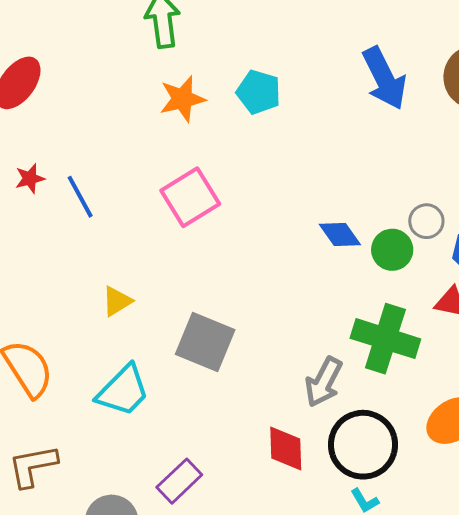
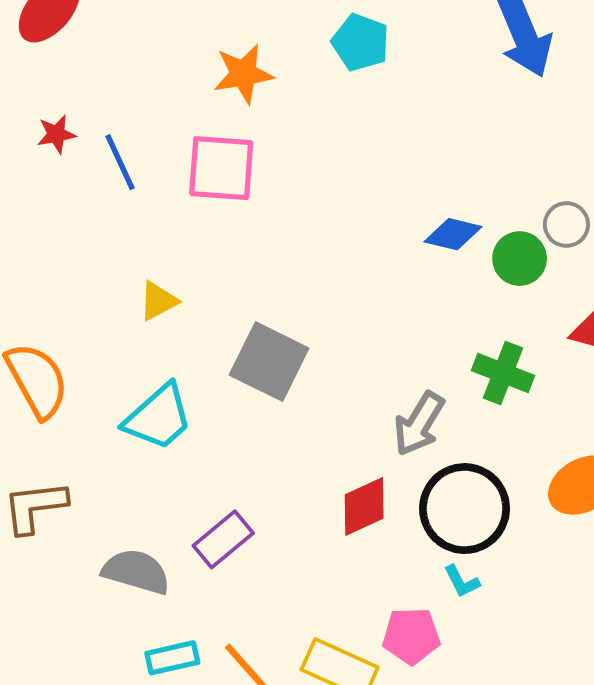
orange star: (182, 99) -> (243, 74), moved
pink square: (190, 197) -> (221, 168), moved, turned 32
blue diamond: (340, 235) -> (453, 234), turned -45
green cross: (385, 339) -> (503, 373), size x0.7
red diamond: (286, 448) -> (364, 507), turned 63

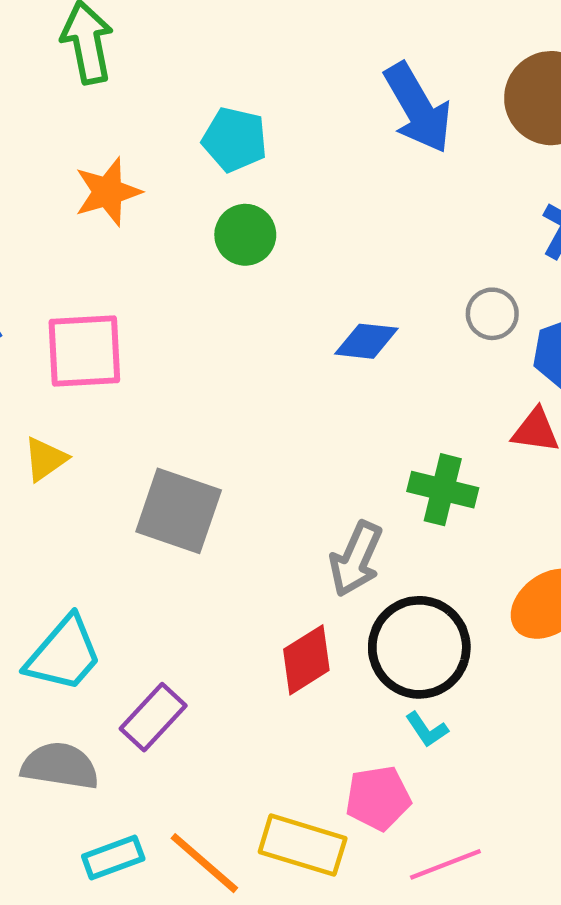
pink square: (221, 168) -> (84, 351), moved
green circle: (520, 259) -> (245, 235), moved
cyan trapezoid: (158, 417) -> (64, 654), moved

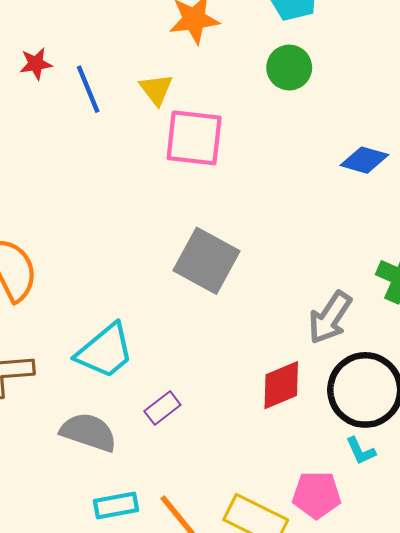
pink square: (84, 351) -> (194, 138), moved
yellow triangle: (45, 459) -> (156, 89), moved, turned -42
purple rectangle: (153, 717) -> (162, 408), size x0.7

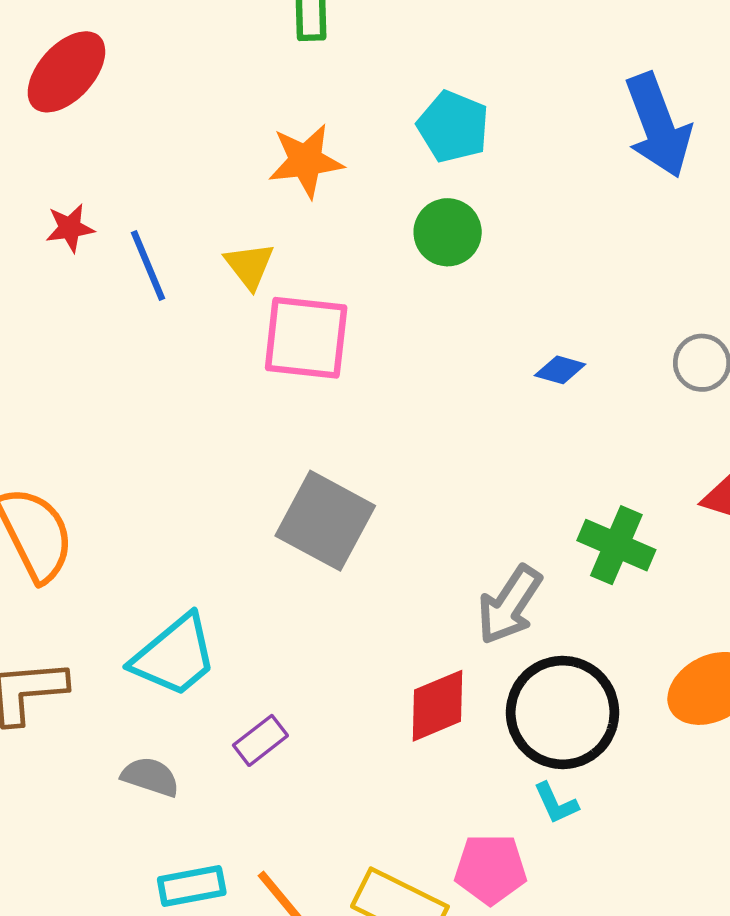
blue diamond: (364, 160) -> (560, 370), size x0.7
gray semicircle: (88, 432) -> (150, 777), size x0.7

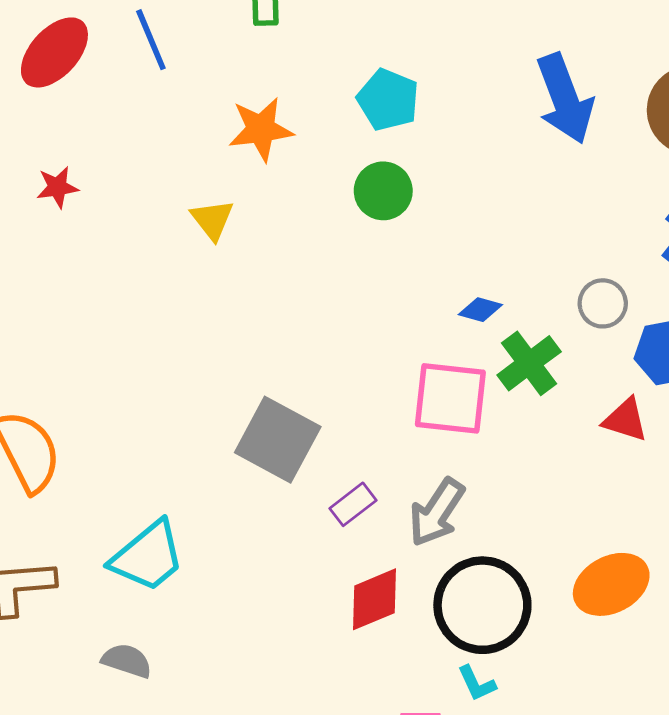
blue line: (148, 266) -> (151, 40), moved
pink square: (306, 338) -> (450, 398), moved
green cross: (616, 545) -> (529, 363), moved, turned 30
purple rectangle: (260, 740) -> (353, 504), moved

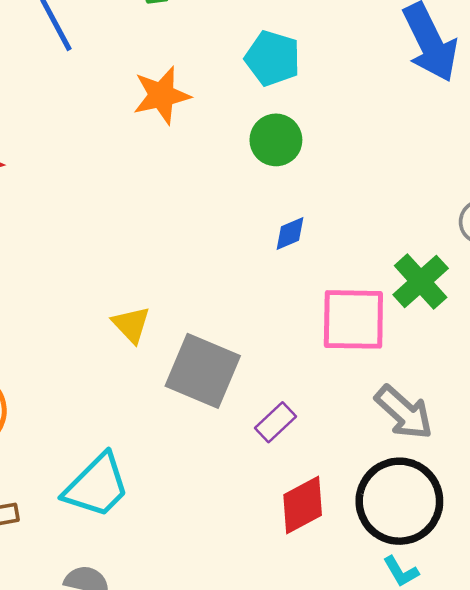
yellow triangle: (212, 220) -> (131, 325), moved
blue diamond: (480, 310) -> (290, 233), moved, turned -33
gray arrow: (437, 512) -> (404, 412), moved, turned -76

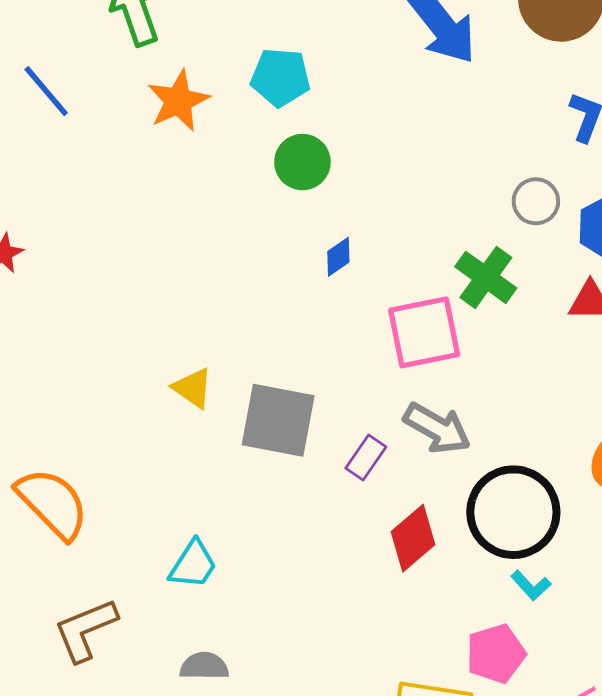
orange star: (162, 95) -> (178, 101), moved
gray arrow: (404, 412) -> (437, 428), moved
cyan trapezoid: (97, 486) -> (193, 565), size x0.7

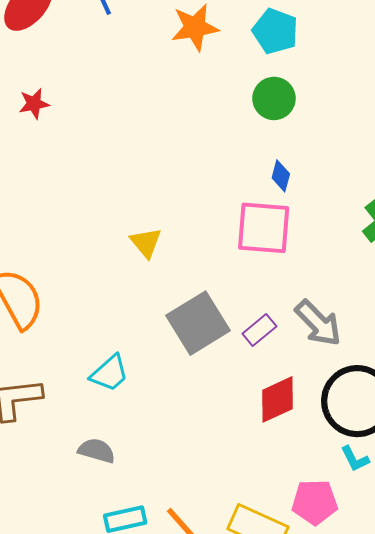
blue diamond: (338, 257) -> (281, 176), turned -56
pink square: (424, 332) -> (264, 228), moved
gray square: (278, 420) -> (198, 323), moved, turned 32

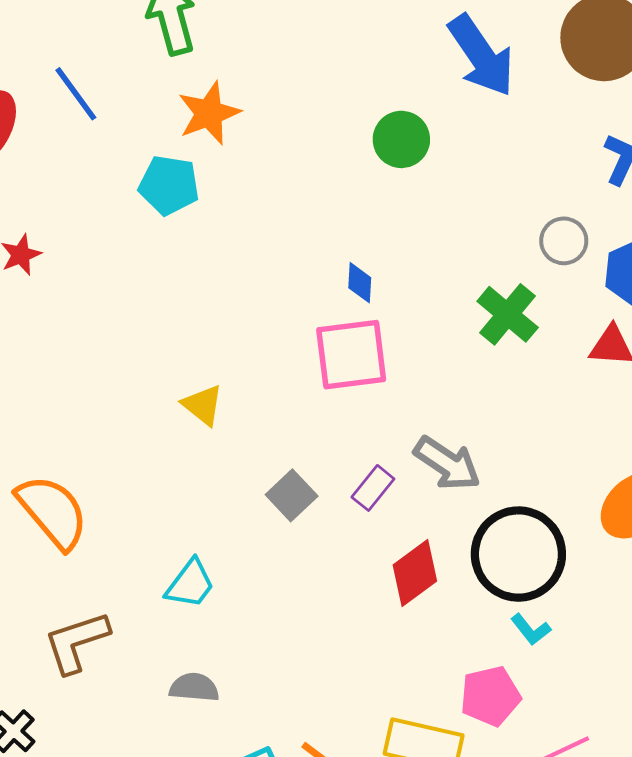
cyan pentagon: (275, 31) -> (169, 185), moved
green circle: (274, 98) -> (401, 139), moved
gray square: (198, 323) -> (292, 495), size x0.6

